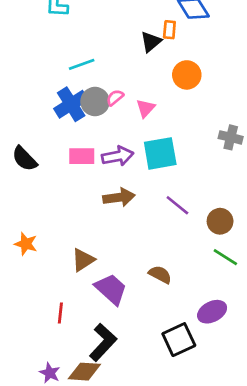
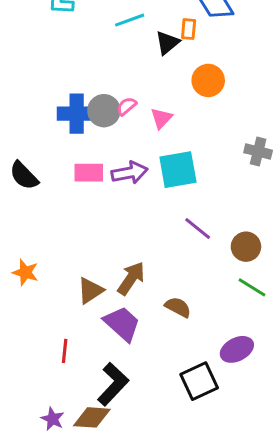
cyan line: (82, 64) -> (130, 20), moved
blue cross: (71, 104) -> (77, 114), turned 32
brown arrow: (119, 197) -> (131, 278), moved, turned -48

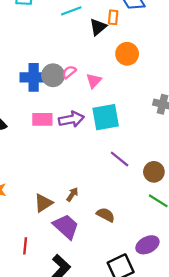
brown arrow: (131, 278) -> (72, 194), size x0.6

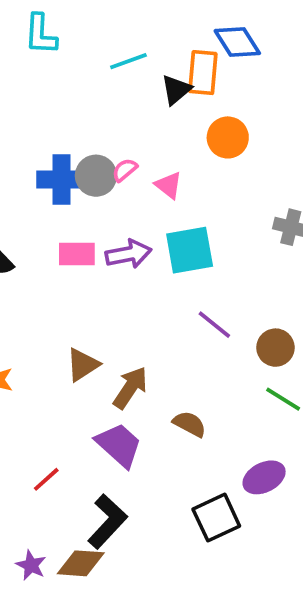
orange rectangle: (113, 17) -> (203, 73), size x1.6
pink triangle: (94, 81) -> (169, 185), turned -35
brown arrow: (72, 194) -> (130, 388), size x1.6
brown triangle: (43, 203) -> (83, 365), moved
red line: (25, 246) -> (46, 479), turned 42

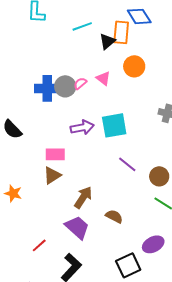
pink triangle: (169, 185) -> (103, 78), moved
pink rectangle: (77, 254) -> (55, 154), moved
brown triangle: (83, 365) -> (52, 175), moved

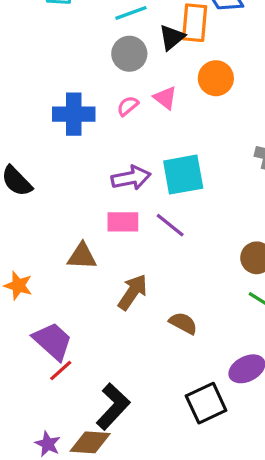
gray circle: (65, 86) -> (129, 54), moved
pink rectangle: (55, 154) -> (123, 222), moved
purple line: (127, 164) -> (170, 225), moved
brown triangle: (52, 175) -> (82, 256), turned 36
purple trapezoid: (77, 227) -> (53, 341), moved

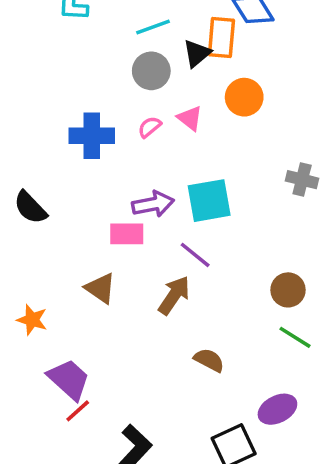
pink rectangle: (123, 222) -> (127, 234), moved
brown triangle: (82, 256) -> (100, 288), turned 32
brown arrow: (133, 292) -> (174, 295), moved

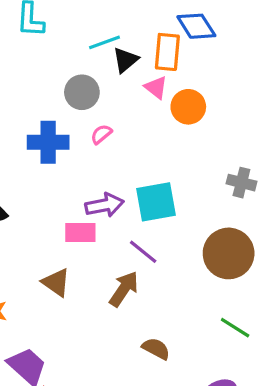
black triangle: (197, 53) -> (125, 60), moved
gray circle: (151, 71) -> (82, 92), moved
pink triangle: (190, 118) -> (156, 87), moved
brown circle: (288, 290) -> (229, 253), moved, size x1.6

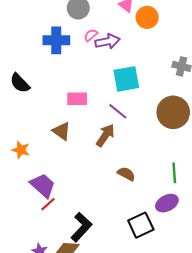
purple arrow: (104, 205) -> (107, 41), moved
green line: (235, 328) -> (174, 173), moved, turned 54

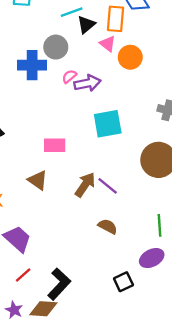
blue cross: (56, 40) -> (32, 65), moved
purple line: (118, 111) -> (108, 186), moved
red line: (48, 204) -> (23, 275), moved
black square: (141, 225) -> (123, 282), size x0.7

